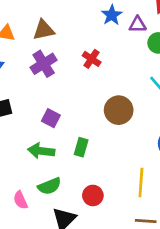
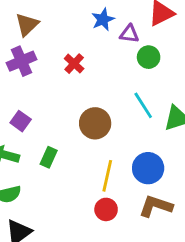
brown triangle: (44, 30) -> (27, 25), turned -40
yellow line: (141, 182) -> (107, 176), moved
red circle: (93, 195) -> (106, 209), moved

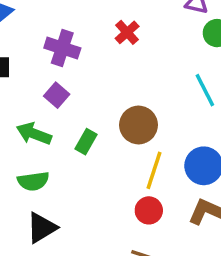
purple cross: (21, 61) -> (62, 48), moved, turned 36
brown circle: (95, 123) -> (139, 125), moved

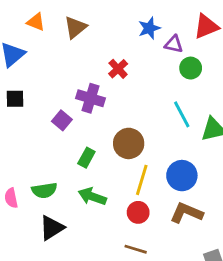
purple cross: (62, 48) -> (90, 98), moved
green arrow: (34, 134) -> (92, 196), moved

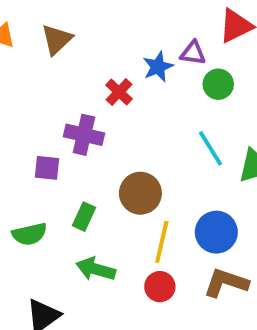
blue star: (149, 28) -> (158, 67), moved
purple square: (62, 120) -> (47, 168), turned -30
green semicircle: (44, 190) -> (29, 234), moved

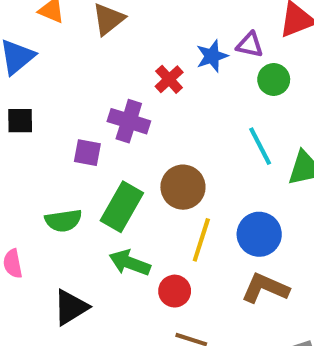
green rectangle: (84, 217) -> (122, 207), size x1.6
red circle: (160, 287) -> (175, 291), moved

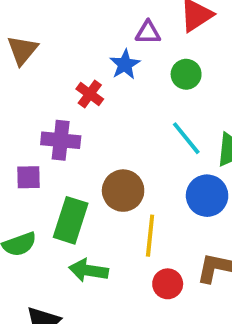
purple triangle: (250, 45) -> (148, 33), moved
blue circle: (259, 234) -> (207, 196), moved
red circle: (175, 291) -> (168, 284), moved

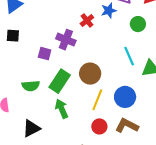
blue circle: (207, 196) -> (125, 97), moved
green arrow: (88, 270) -> (62, 109), turned 42

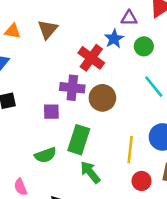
red cross: (87, 20) -> (91, 58), size x1.5
green circle: (138, 24) -> (144, 46), moved
brown circle: (90, 74) -> (102, 98), moved

